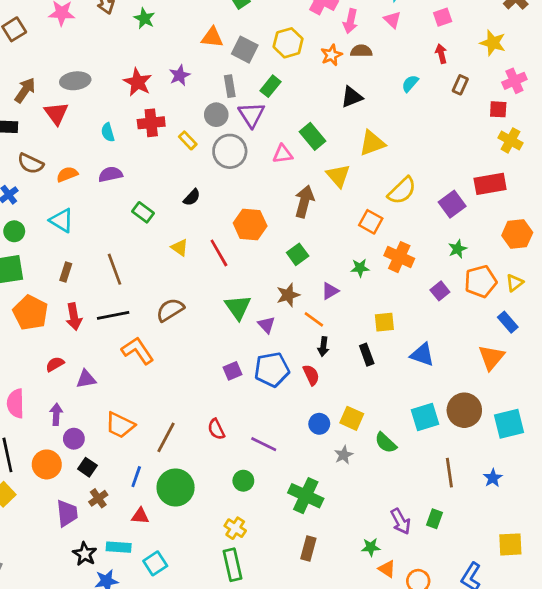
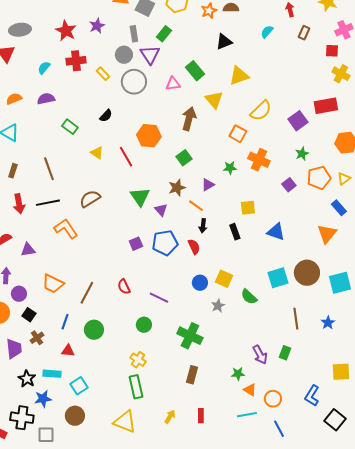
cyan semicircle: (108, 132) -> (44, 68), turned 56
green circle: (176, 487) -> (94, 330), size x0.7

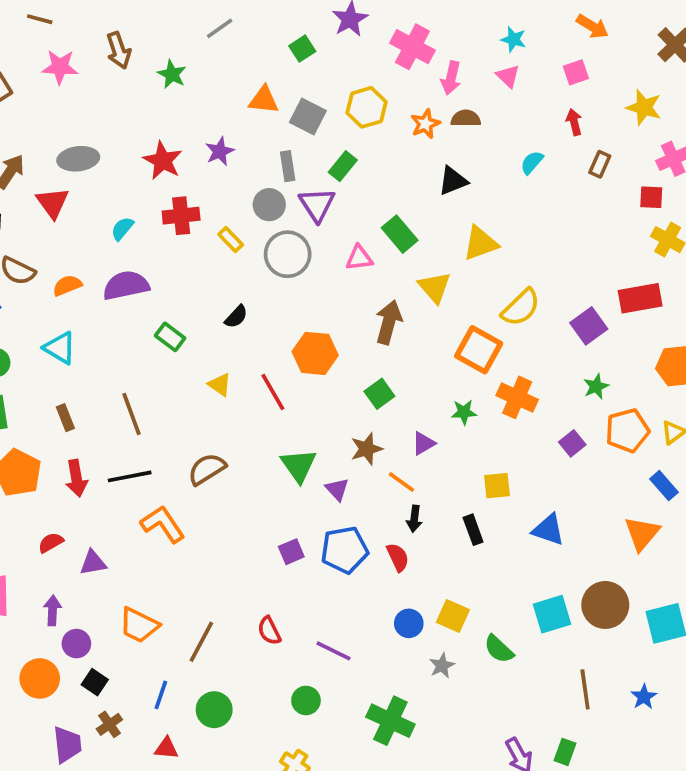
purple semicircle: (46, 99) -> (126, 285), size x1.4
orange square: (238, 134) -> (479, 350), size x1.4
brown rectangle: (13, 171) -> (65, 418), turned -40

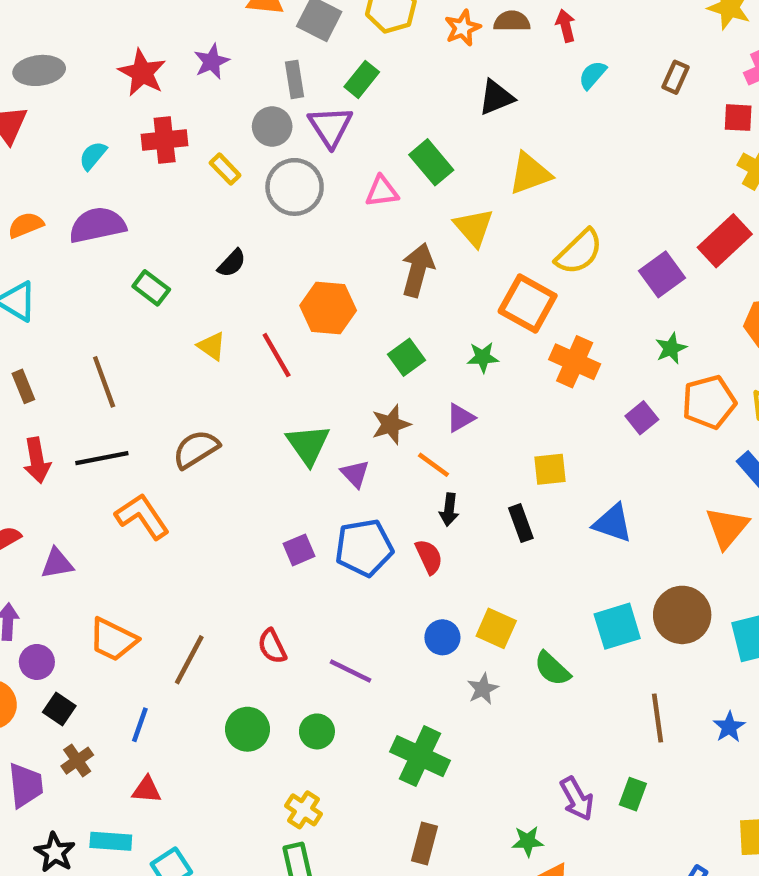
red arrow: (574, 122) -> (566, 26), moved
red rectangle: (640, 298) -> (725, 241), turned -33
green star: (464, 412) -> (483, 357), moved
green circle: (214, 710) -> (247, 729), moved

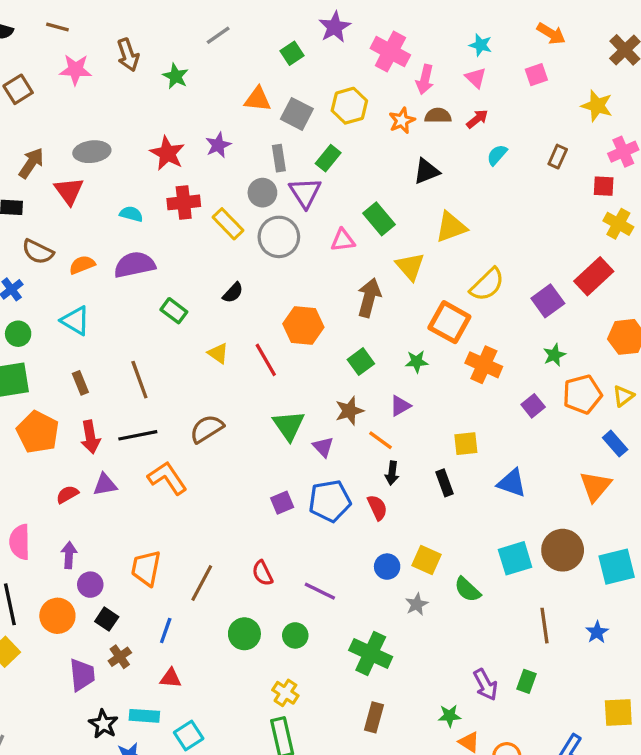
red arrow: (566, 26) -> (477, 119), turned 65
cyan semicircle: (93, 156) -> (131, 214), turned 65
yellow rectangle: (225, 169) -> (228, 224), size x1.4
purple triangle: (57, 563) -> (105, 485), moved
orange trapezoid: (113, 640) -> (146, 568), turned 75

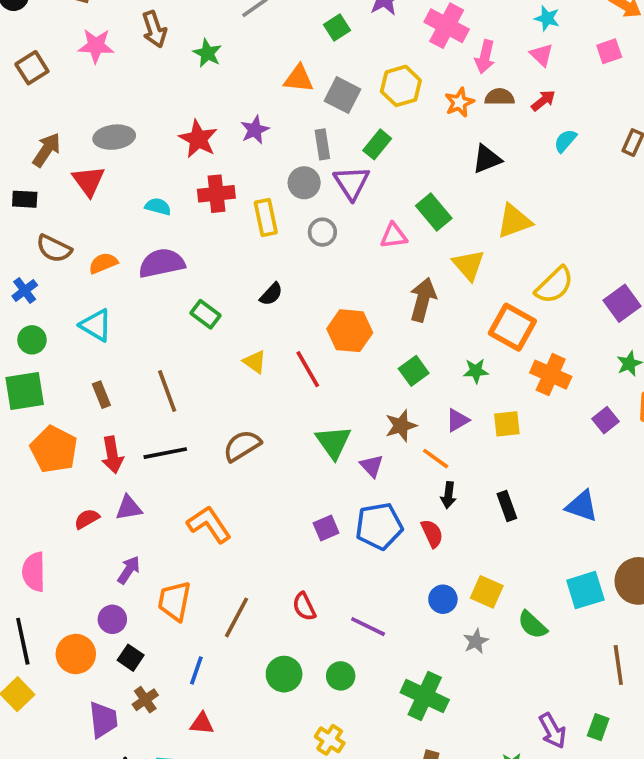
yellow rectangle: (228, 224) -> (266, 217), turned 32
gray circle: (279, 237) -> (322, 232), size x0.6
yellow square: (466, 444) -> (507, 424), moved
orange L-shape: (167, 478) -> (209, 524), moved
purple arrow: (69, 555) -> (129, 570), moved, turned 30

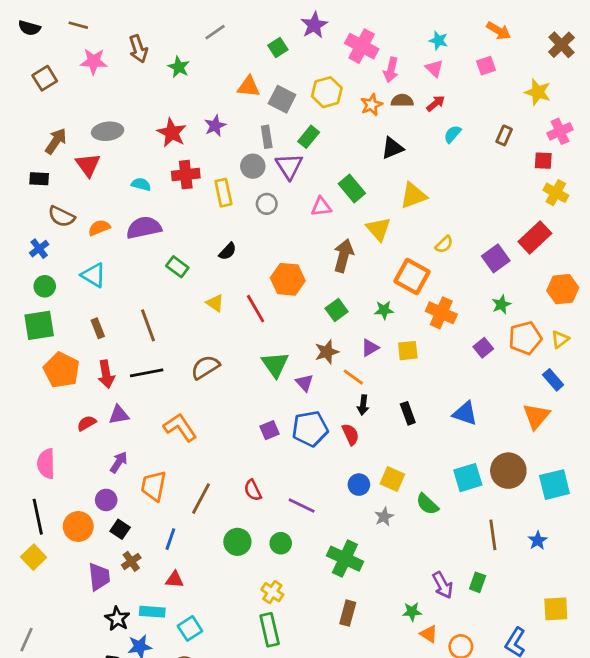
yellow semicircle: (554, 285) -> (444, 244), size x0.6

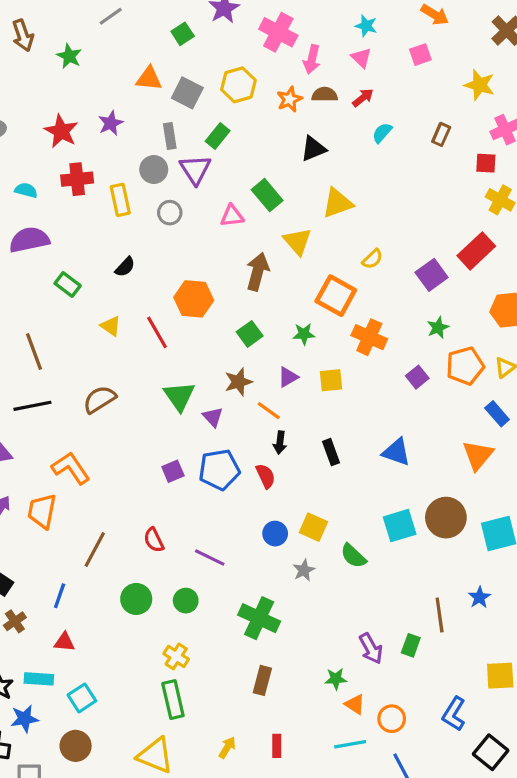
orange trapezoid: (154, 486) -> (42, 511), moved
brown line: (493, 535) -> (440, 615), moved

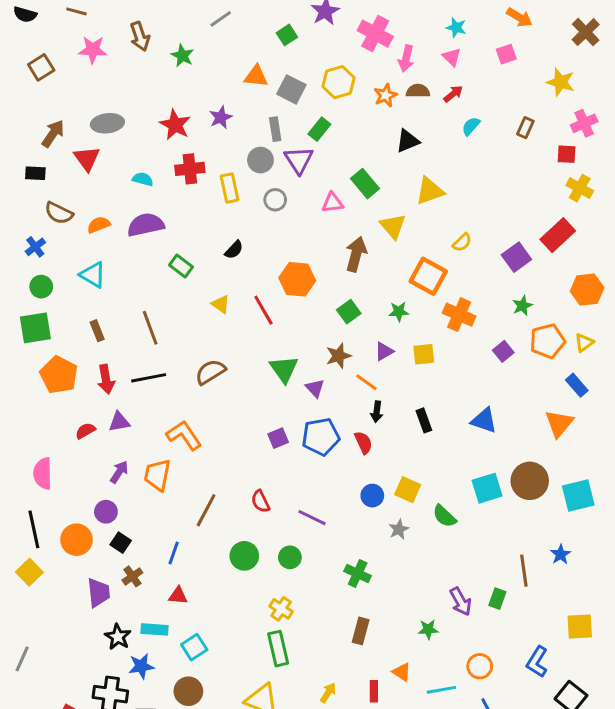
green cross: (259, 618) -> (358, 574), size x0.7
orange triangle: (355, 704) -> (402, 672), moved

